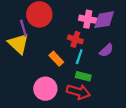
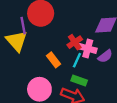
pink cross: (88, 19) -> (88, 48), moved
red cross: (75, 39) -> (75, 42), turned 32

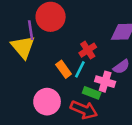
pink cross: (88, 48) -> (105, 82), moved
cyan line: (77, 60) -> (80, 69), moved

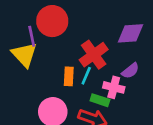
red cross: (88, 50) -> (94, 55), size x1.5
orange rectangle: (64, 69) -> (69, 76), turned 42

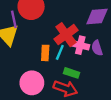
purple semicircle: (130, 71) -> (97, 48), turned 112
pink cross: (114, 87) -> (80, 45), moved

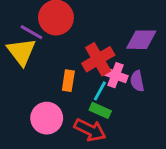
purple line: (14, 19) -> (32, 32), turned -54
cyan line: (60, 52) -> (100, 91), moved

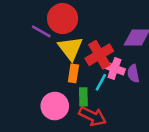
yellow triangle: (21, 52) -> (70, 48), moved
green rectangle: (100, 110) -> (83, 97), moved, turned 66

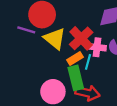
orange rectangle: (73, 73) -> (75, 59), moved, turned 63
green rectangle: (83, 97) -> (76, 78), size x1.5

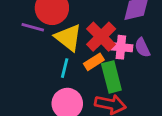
cyan line: (88, 62) -> (65, 68), moved
green rectangle: (76, 78) -> (111, 77), moved

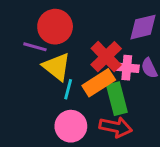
yellow triangle: (68, 38) -> (57, 67), moved
orange rectangle: (94, 62) -> (99, 83), size x1.5

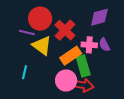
red cross: (106, 57) -> (65, 30), moved
cyan line: (68, 89) -> (24, 72), moved
pink circle: (71, 126) -> (66, 80), moved

